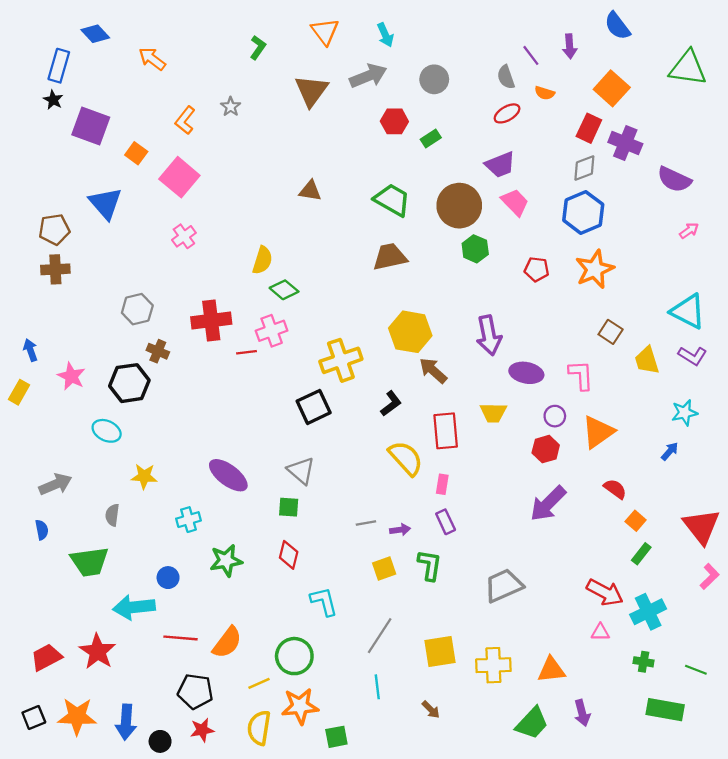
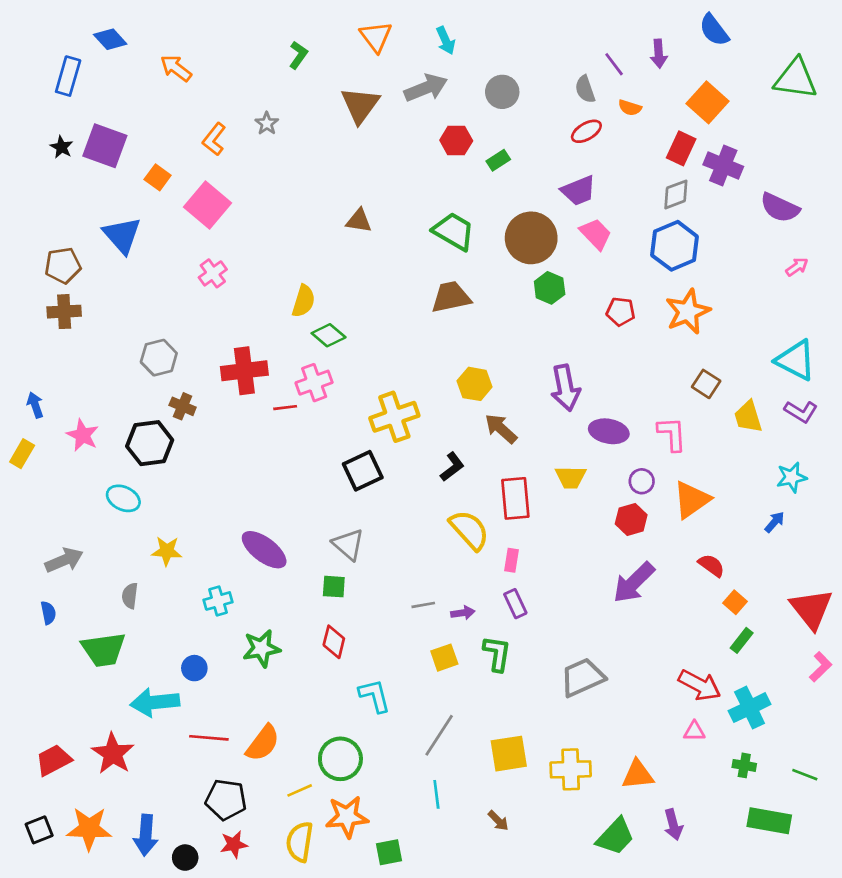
black star: (53, 100) -> (61, 147), moved
yellow hexagon: (410, 332) -> (475, 384), size x0.7

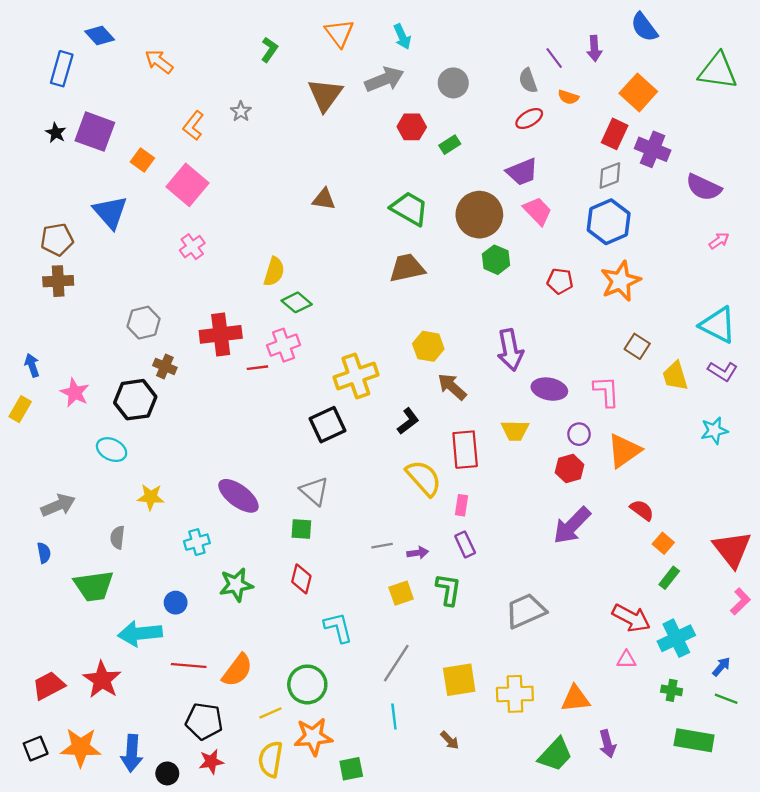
blue arrow: (775, 522) -> (721, 667), moved

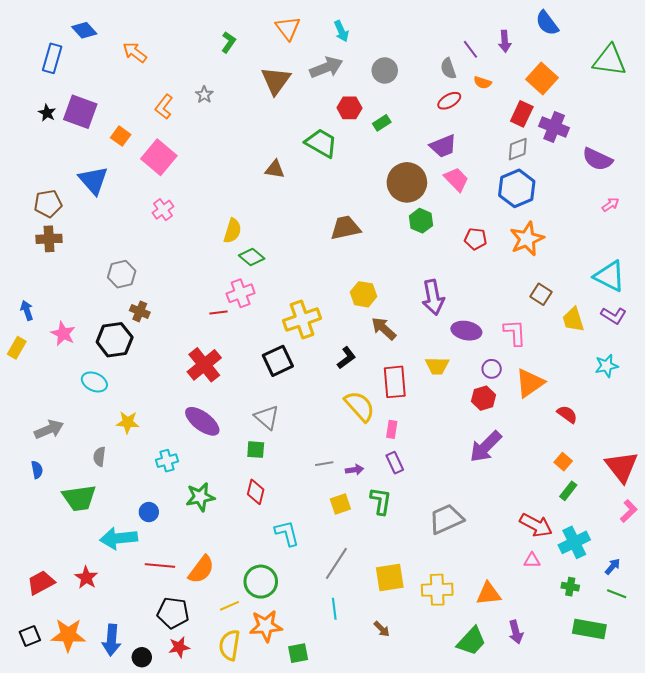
green trapezoid: (409, 209) -> (321, 143), moved
red cross: (221, 334) -> (204, 365), moved, turned -32
red semicircle: (642, 510) -> (567, 414), moved
red star: (102, 680) -> (86, 578), size x0.7

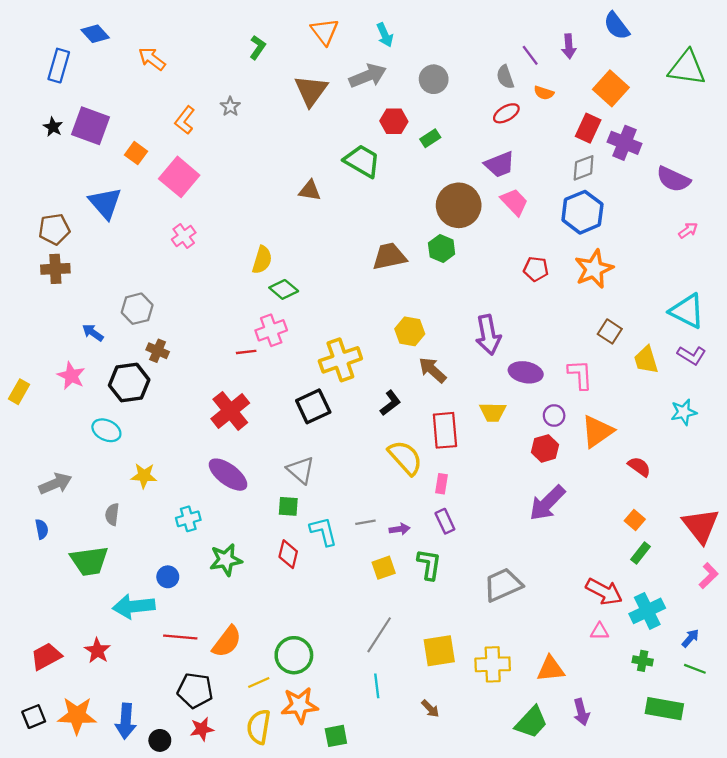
green hexagon: (421, 221) -> (442, 248), moved
blue arrow: (27, 310) -> (93, 333), moved, turned -36
cyan L-shape: (287, 533) -> (323, 531), moved

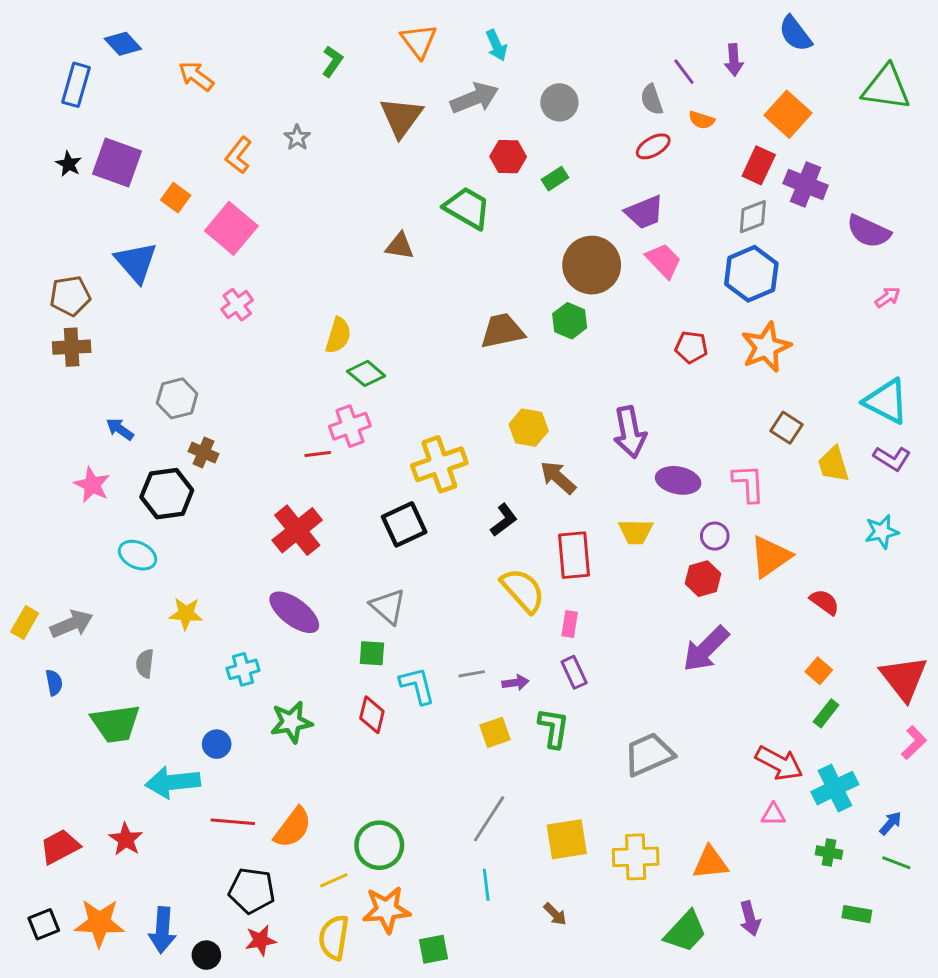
yellow rectangle: (19, 392) -> (25, 623), moved
green rectangle: (664, 709) -> (857, 914), size x0.6

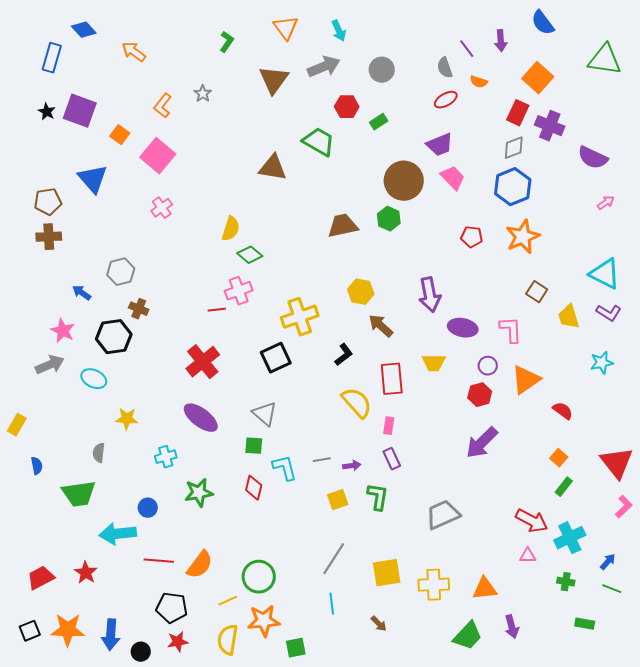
brown triangle: (400, 246) -> (273, 168), size x1.4
gray arrow: (72, 624) -> (50, 365), moved

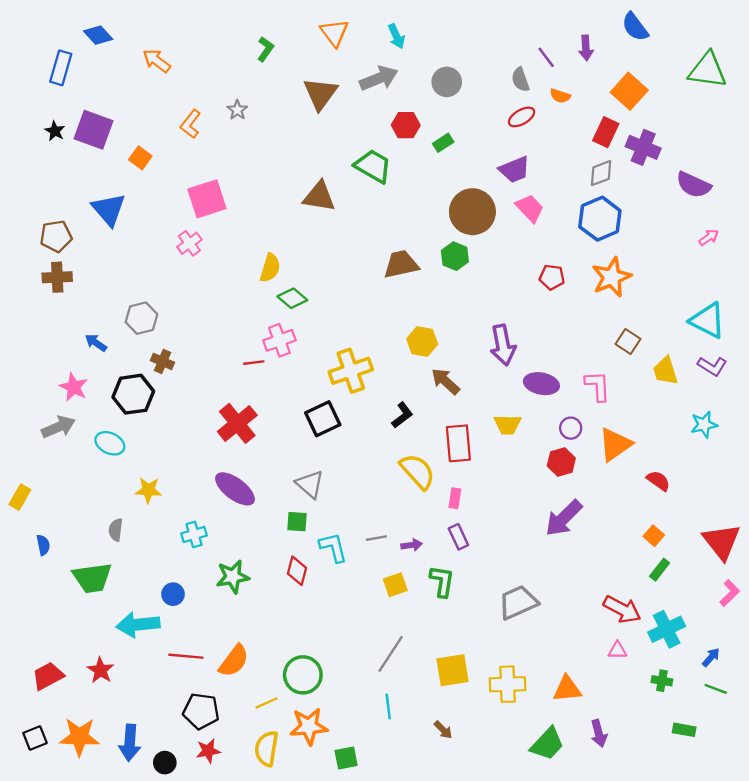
pink square: (158, 156) -> (207, 199), moved, turned 32

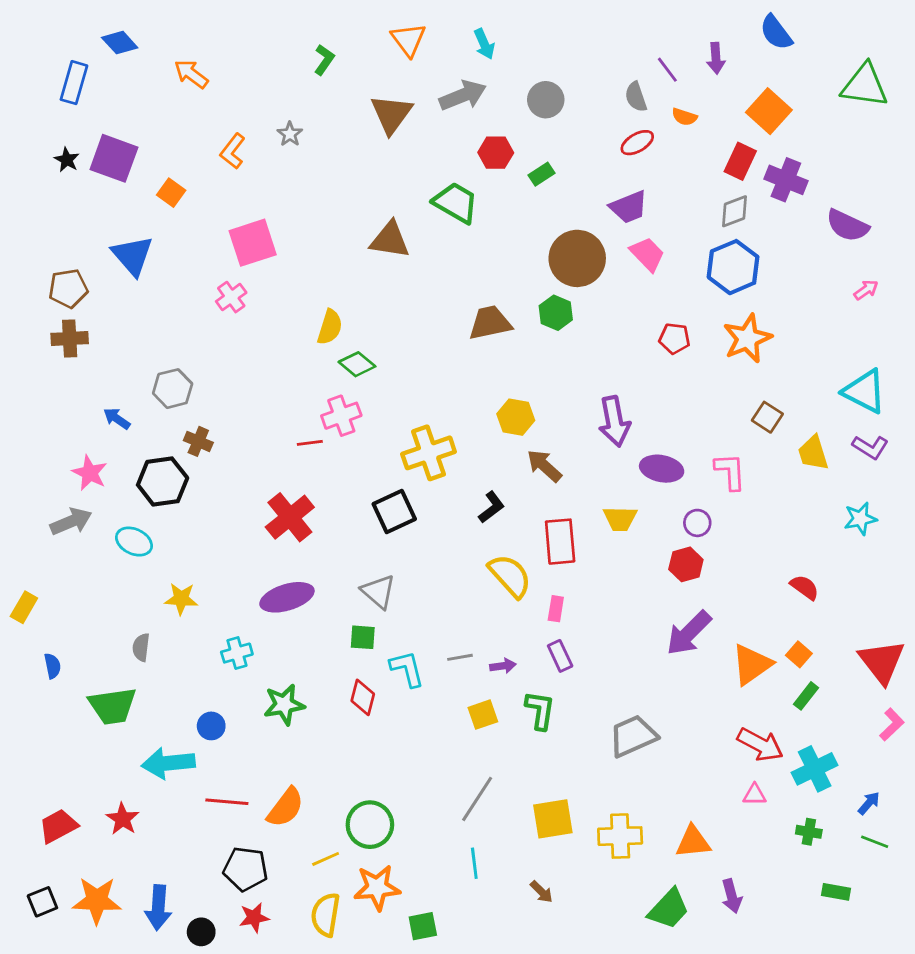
orange triangle: (615, 444) -> (752, 664), moved
purple ellipse: (235, 489) -> (287, 597), turned -54

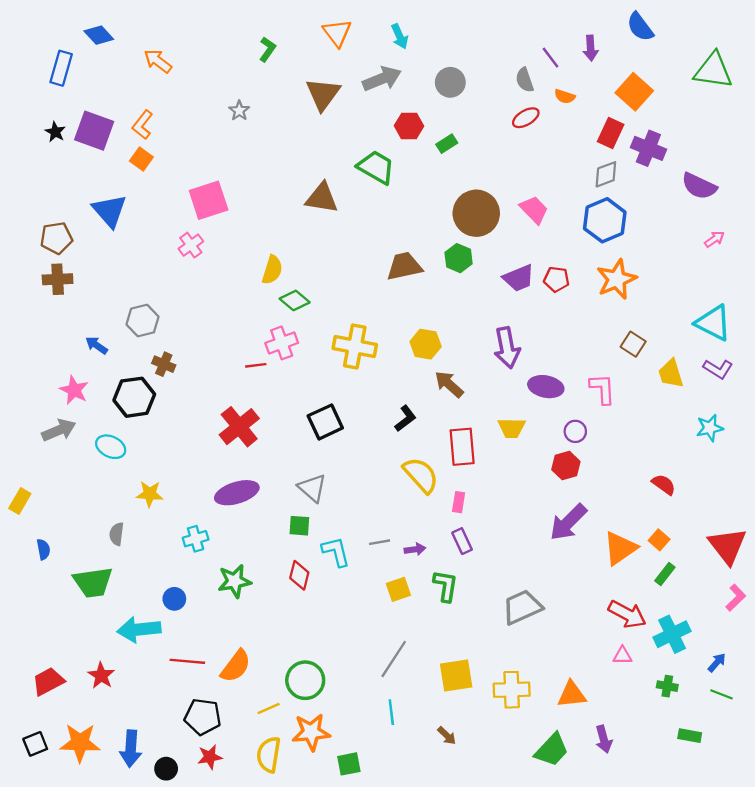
orange L-shape: (233, 151) -> (143, 125), moved
purple trapezoid: (629, 207) -> (519, 278), moved
yellow cross: (429, 453) -> (355, 346), moved, turned 30

